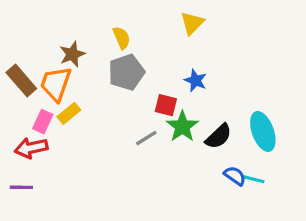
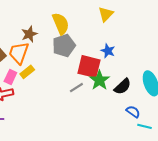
yellow semicircle: (122, 38) -> (61, 24), size x1.5
red square: (166, 105) -> (89, 67), size x1.6
cyan line: (253, 179) -> (145, 126), moved

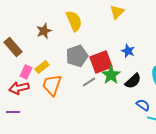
gray pentagon: (64, 46) -> (77, 56), moved
blue star: (108, 51) -> (128, 51), moved
orange trapezoid: (19, 53) -> (52, 85), moved
red square: (89, 67) -> (101, 62), turned -35

